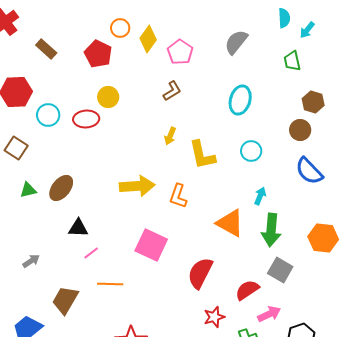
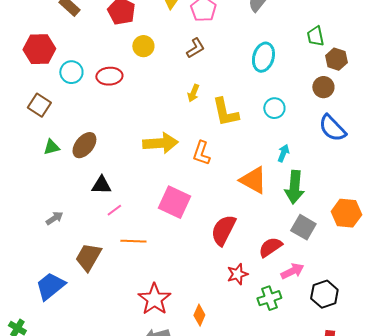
green trapezoid: (292, 61) -> (315, 36), moved
yellow circle: (108, 97) -> (143, 46), moved
orange hexagon: (323, 238) -> (346, 213), moved

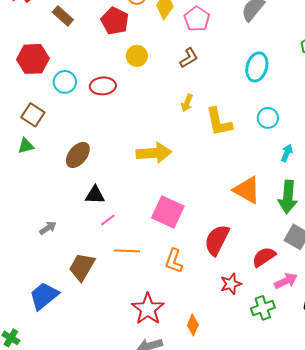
green triangle: (51, 147) -> (26, 146), moved
orange L-shape: (201, 153) -> (174, 261), moved
cyan arrow: (283, 153) -> (287, 153), moved

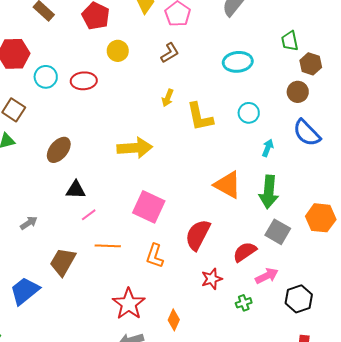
cyan ellipse: (257, 67) -> (238, 62), turned 68
green cross: (263, 308) -> (244, 303), size x0.7

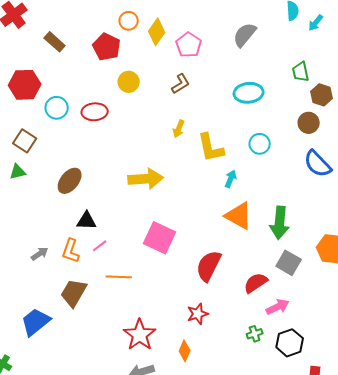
cyan arrow: (268, 148) -> (231, 179), moved
orange L-shape: (155, 256) -> (71, 251), moved
red star: (212, 279) -> (198, 314), moved
black hexagon: (299, 299) -> (290, 343), moved

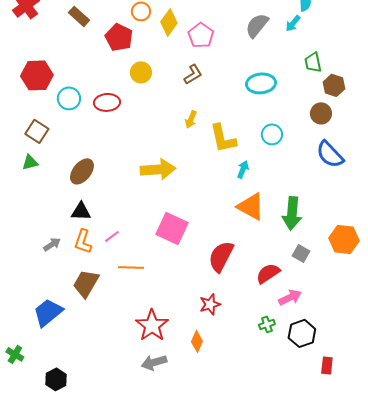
cyan arrow: (316, 23) -> (293, 23), moved
brown rectangle: (55, 42) -> (79, 16), moved
black triangle: (87, 221) -> (81, 211), moved
gray square: (289, 263) -> (301, 253), size x0.7

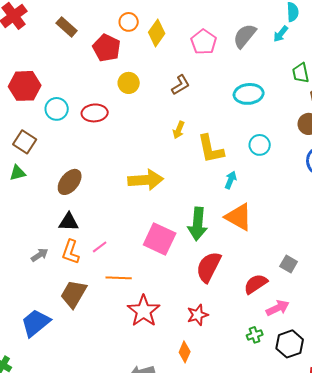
pink pentagon: (201, 35) -> (204, 42), moved
green arrow: (292, 213) -> (198, 224), moved
red star: (152, 325) -> (144, 311), moved

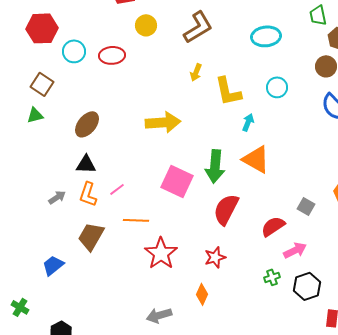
brown L-shape: (181, 85) -> (198, 27), size x1.6
blue trapezoid: (36, 323) -> (53, 265), size x0.7

